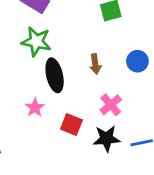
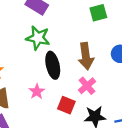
brown arrow: (95, 64) -> (86, 56), size x1.6
pink cross: (111, 105) -> (87, 86), moved

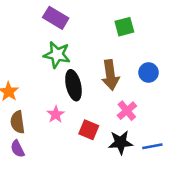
pink cross: (87, 86) -> (127, 111), moved

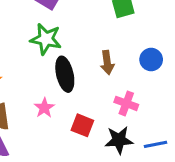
brown arrow: (110, 75) -> (107, 62), size x0.7
pink cross: (127, 111) -> (126, 103), turned -30

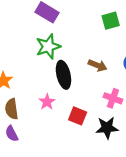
green star: (46, 39) -> (48, 47), turned -30
brown arrow: (107, 62) -> (98, 65), turned -60

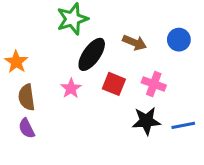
black ellipse: (63, 75) -> (92, 54), turned 48
red square: (78, 116) -> (114, 84), moved

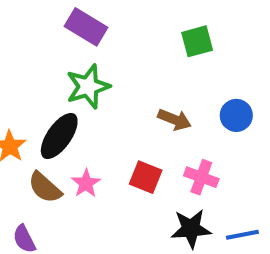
black ellipse: (92, 54) -> (59, 136), moved
brown semicircle: (27, 97) -> (45, 187), moved, turned -40

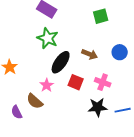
green star: (88, 87) -> (48, 38), turned -30
black ellipse: (59, 136) -> (61, 62), moved
brown semicircle: (45, 187) -> (35, 101), moved

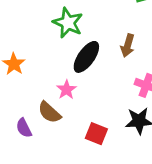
brown arrow: (90, 54) -> (128, 46), turned 84
red square: (76, 82) -> (96, 134), moved

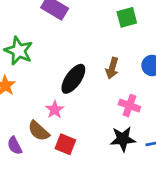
green star: (68, 23) -> (19, 51), moved
red square: (96, 134) -> (65, 144), moved

